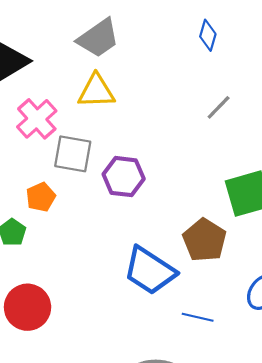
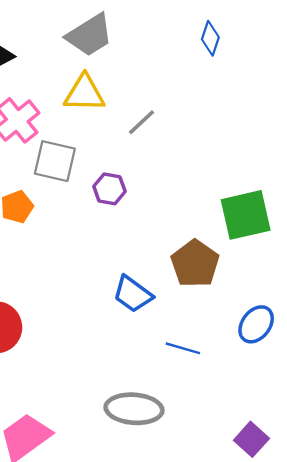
gray line: (219, 107) -> (141, 122), moved
purple hexagon: (124, 177) -> (109, 189), size x0.7
blue trapezoid: (150, 271) -> (133, 294), size x0.7

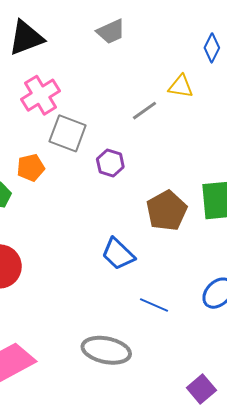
gray trapezoid: (90, 35) -> (111, 32), size x0.7
yellow triangle: (84, 93) -> (181, 86), moved, size x0.7
brown pentagon: (195, 264) -> (167, 211), moved

